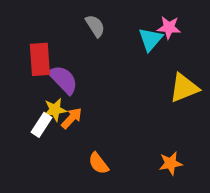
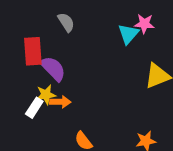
gray semicircle: (95, 26) -> (66, 22), moved
orange arrow: (72, 118) -> (60, 102), turned 48

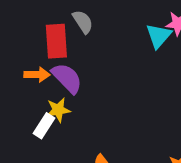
red rectangle: (33, 51) -> (56, 41), moved
orange arrow: (60, 102) -> (37, 75), moved

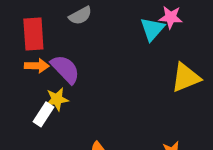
gray semicircle: (83, 22) -> (80, 16), turned 95
red rectangle: (56, 41) -> (33, 34), moved

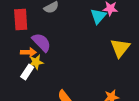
orange arrow: (37, 66) -> (28, 52), moved
yellow triangle: (186, 78) -> (120, 48), turned -30

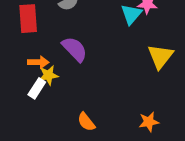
purple semicircle: (41, 42) -> (75, 49), moved

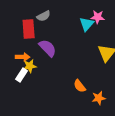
red rectangle: (28, 19) -> (29, 29), moved
orange semicircle: (86, 122) -> (80, 86), moved

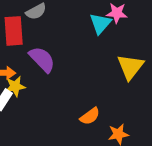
orange semicircle: (80, 86) -> (90, 116), turned -88

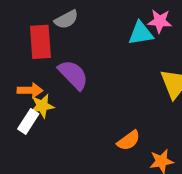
cyan triangle: (100, 23) -> (141, 33), turned 40

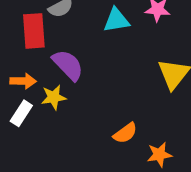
cyan triangle: (141, 33) -> (116, 20), moved
yellow star: (42, 106) -> (54, 97), moved

